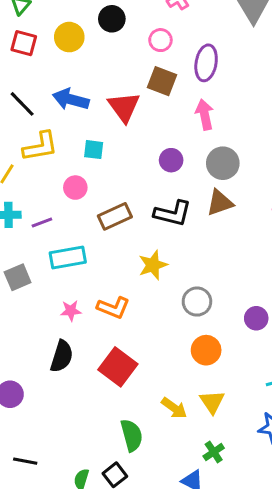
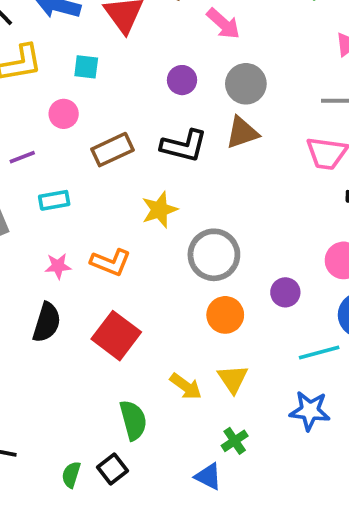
pink arrow: (205, 115) -> (223, 24), turned 144
cyan rectangle: (68, 257) -> (54, 200), size x0.7
gray circle: (197, 302) -> (214, 255), size x1.4
purple circle: (256, 318) -> (285, 292), moved

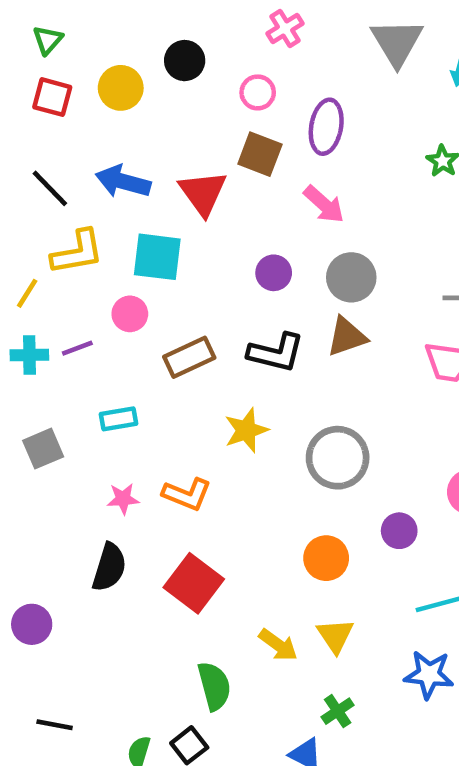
cyan square: (86, 67) -> (157, 257), size x1.6
purple line: (22, 157) -> (77, 348), moved
gray circle: (214, 255) -> (338, 458), moved

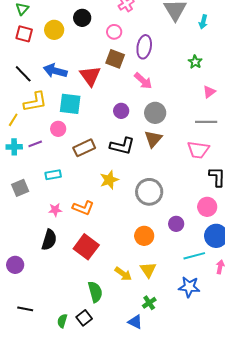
brown triangle: (347, 337) -> (153, 139), turned -30

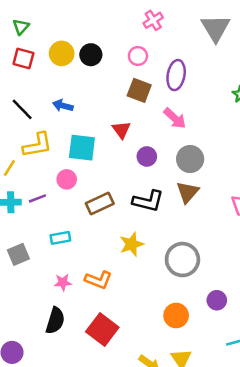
black circle: (82, 18) -> (91, 55), moved
blue arrow: (55, 71) -> (63, 106), size x0.7
red triangle: (90, 76) -> (121, 130), moved, size x0.7

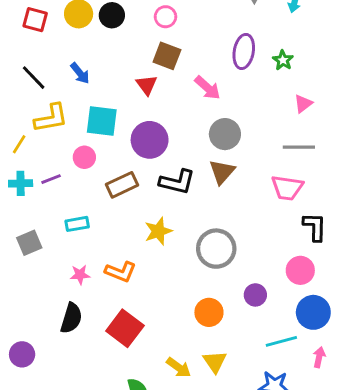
purple ellipse: (176, 75) -> (244, 51), moved
blue arrow: (63, 106) -> (80, 73), turned -144
red triangle: (121, 130) -> (147, 85), moved
purple circle: (147, 156) -> (150, 140), moved, size x1.6

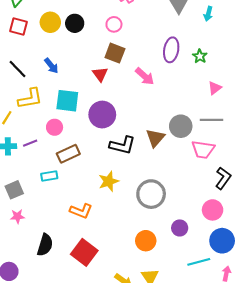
gray circle: (225, 134) -> (181, 126), moved
brown rectangle: (122, 185) -> (68, 154), moved
black L-shape: (315, 227) -> (223, 178), turned 35
pink star: (80, 275) -> (17, 216), moved

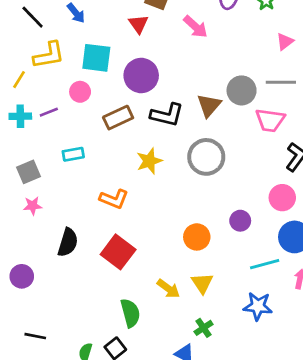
brown rectangle: (68, 154) -> (118, 118), moved
gray circle: (151, 194) -> (206, 157), moved

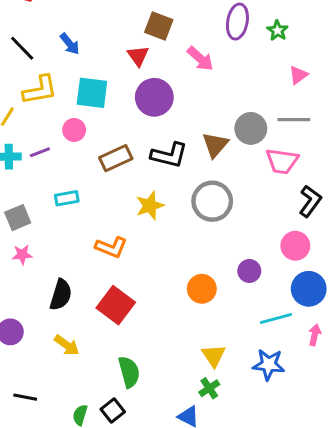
purple circle: (141, 75) -> (154, 97), moved
yellow triangle: (202, 283) -> (214, 356), moved
yellow arrow: (168, 289) -> (67, 345), moved

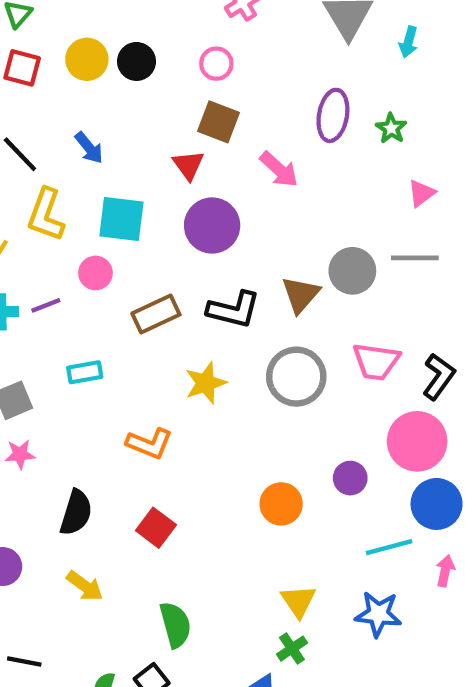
yellow L-shape: (40, 90) -> (46, 215), turned 120
pink trapezoid: (282, 161) -> (376, 361), moved
pink circle: (295, 246) -> (417, 441), size x1.4
red square: (116, 305) -> (156, 528), size x0.7

